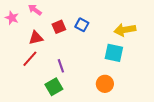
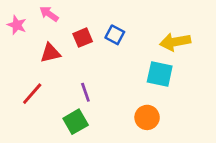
red line: (30, 59) -> (32, 94), moved

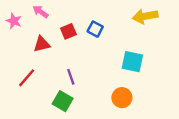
yellow arrow: (175, 42) -> (145, 16), moved
green square: (76, 122) -> (63, 101), turned -30

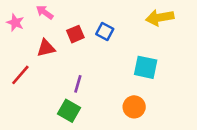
purple line: (71, 77) -> (78, 84), turned 35
red line: (27, 78) -> (20, 75), moved

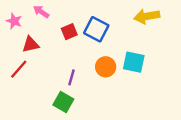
blue square: (105, 32) -> (96, 29), size x1.5
red triangle: (46, 48) -> (31, 45), moved
orange circle: (134, 107) -> (106, 67), moved

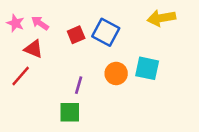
pink arrow: (41, 12) -> (40, 23), moved
red triangle: (31, 45) -> (34, 49), turned 36
green square: (63, 102) -> (70, 112), turned -30

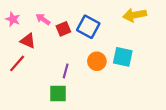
pink arrow: (40, 23) -> (43, 19), moved

